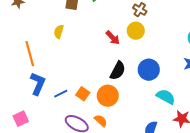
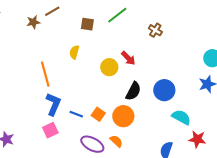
yellow circle: (136, 31) -> (109, 67), moved
blue line: (61, 94) -> (76, 114), turned 48
pink square: (21, 119) -> (50, 130), moved

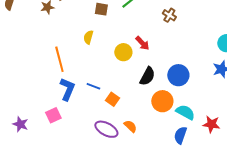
blue line: (76, 114) -> (93, 86), moved
orange circle: (123, 116) -> (162, 101), moved
cyan semicircle: (181, 117) -> (185, 112), moved
pink square: (50, 130) -> (53, 115), moved

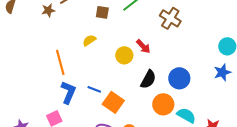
brown cross: (169, 15) -> (170, 18), size x1.5
yellow semicircle: (88, 37) -> (89, 40), turned 40
orange square: (112, 99) -> (113, 102), size x1.5

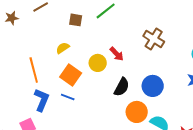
brown star: (48, 10) -> (12, 18), moved
brown cross: (170, 18) -> (154, 39), moved
orange square: (113, 102) -> (71, 75), moved

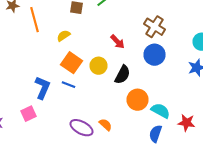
yellow circle: (98, 63) -> (98, 66), moved
orange line: (34, 70) -> (34, 20), moved
blue circle: (153, 86) -> (154, 55), moved

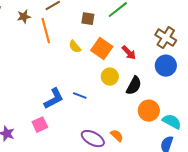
yellow semicircle: (64, 36) -> (75, 47), turned -96
orange square: (72, 63) -> (102, 49), moved
blue L-shape: (42, 88) -> (54, 99), turned 40

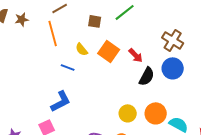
brown star: (24, 17) -> (22, 19), moved
yellow circle: (110, 77) -> (128, 113), moved
black semicircle: (134, 86) -> (147, 76), moved
blue line: (80, 96) -> (68, 67), moved

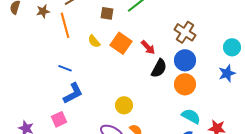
brown star: (22, 19) -> (43, 11), moved
blue line: (68, 67) -> (65, 68), moved
yellow circle: (128, 113) -> (124, 105), moved
orange circle: (156, 113) -> (185, 84), moved

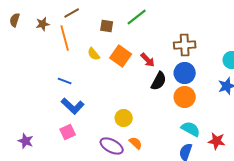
brown cross: (185, 32) -> (185, 45), turned -35
blue L-shape: (73, 93) -> (73, 106), turned 70
pink square: (59, 119) -> (68, 132), moved

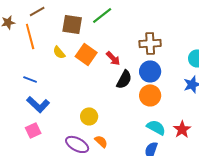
brown square: (107, 26) -> (72, 24), size x1.5
red star: (217, 141) -> (182, 129), moved, turned 30

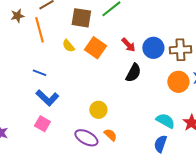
brown cross: (150, 43) -> (180, 50), moved
red arrow: (113, 58) -> (128, 45), moved
blue circle: (150, 71) -> (153, 48), moved
orange circle: (150, 95) -> (178, 82), moved
pink square: (33, 130) -> (42, 124), turned -35

